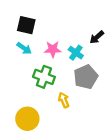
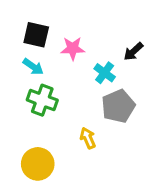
pink star: (53, 49) -> (73, 48), moved
green cross: (44, 77) -> (42, 100), moved

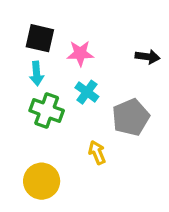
black arrow: (133, 51) -> (147, 57), turned -130
cyan arrow: (33, 67) -> (37, 74), turned 50
cyan cross: (105, 73) -> (87, 92), moved

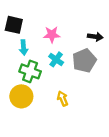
black square: (40, 38) -> (14, 25), moved
gray pentagon: (131, 117) -> (84, 61), moved
yellow circle: (42, 181) -> (21, 96), moved

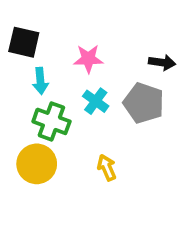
gray pentagon: (84, 61) -> (144, 103), turned -30

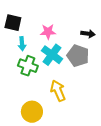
cyan cross: (96, 101) -> (52, 55), size x1.5
yellow circle: (37, 164) -> (32, 112), moved
yellow arrow: (107, 168) -> (58, 91), size x1.5

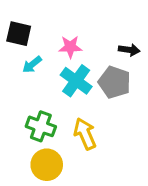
cyan arrow: (22, 44) -> (32, 65), turned 56
green cross: (28, 66) -> (41, 126), moved

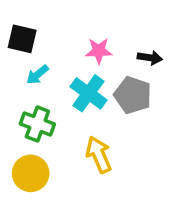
pink star: (70, 47) -> (99, 51), moved
green cross: (41, 126) -> (37, 124), moved
yellow circle: (47, 165) -> (31, 173), moved

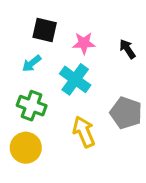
black square: (22, 39) -> (45, 30), moved
black arrow: (150, 58) -> (127, 49), turned -132
gray pentagon: (133, 95) -> (126, 113), moved

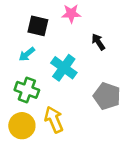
pink star: (84, 43) -> (71, 14), moved
black arrow: (127, 49) -> (98, 42), moved
yellow arrow: (84, 132) -> (54, 120), moved

